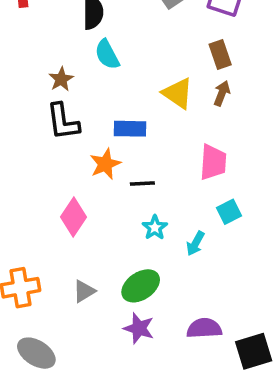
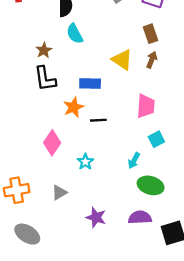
cyan star: (155, 228) -> (85, 162), moved
green ellipse: (141, 286) -> (151, 185), moved, turned 50

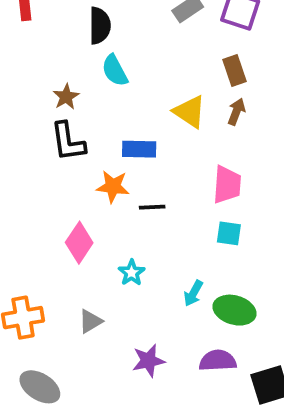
orange star: (73, 107) -> (113, 187), turned 30
cyan square: (156, 139) -> (229, 233), moved, turned 35
cyan arrow: (134, 161) -> (193, 293), moved
purple star: (96, 217) -> (148, 361), turned -30

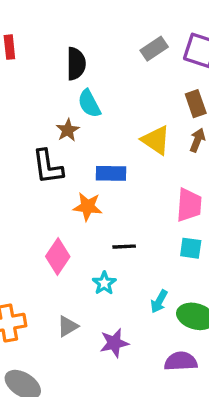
brown star: (66, 97) -> (68, 130), moved
black line: (152, 207) -> (124, 247), moved
purple star: (148, 361) -> (114, 343), moved

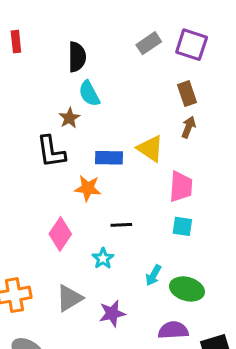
yellow triangle: (156, 140) -> (150, 148), moved
gray triangle: (68, 326) -> (69, 298), size x1.4

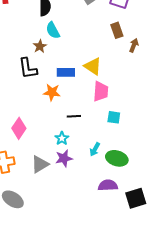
brown arrow: (189, 127) -> (134, 45), moved
pink trapezoid: (181, 187) -> (101, 91), moved
pink diamond: (60, 234) -> (19, 128), moved
purple star: (112, 313) -> (64, 158), moved

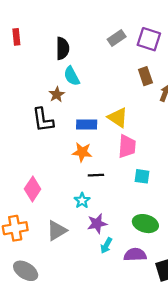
orange star: (52, 92) -> (82, 152), moved
cyan arrow: (95, 149) -> (106, 245), moved
purple star: (64, 158) -> (97, 224), moved

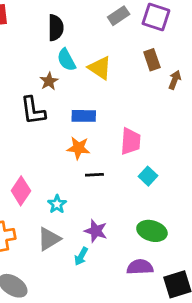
yellow triangle: (118, 118) -> (100, 68), moved
cyan square: (142, 176) -> (148, 176), turned 35
cyan star: (82, 201) -> (57, 204), moved
purple star: (97, 224) -> (96, 231), turned 30
cyan arrow: (106, 245) -> (81, 256), moved

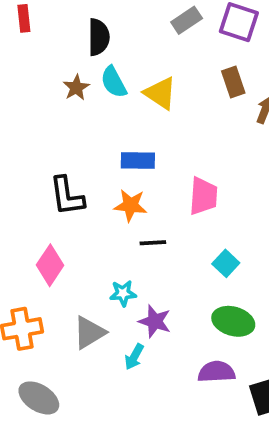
brown star: (49, 81) -> (76, 88), moved
black L-shape: (33, 111) -> (67, 196), moved
cyan square: (148, 176) -> (226, 263), moved
cyan star: (57, 204) -> (123, 293), moved, turned 30

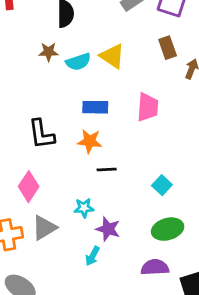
cyan semicircle: (114, 82) -> (78, 62), moved, turned -80
brown star: (76, 88) -> (49, 52), turned 30
pink trapezoid: (203, 196) -> (148, 107), moved
green ellipse: (233, 321) -> (168, 229), turned -32
gray triangle: (89, 333) -> (44, 228), moved

